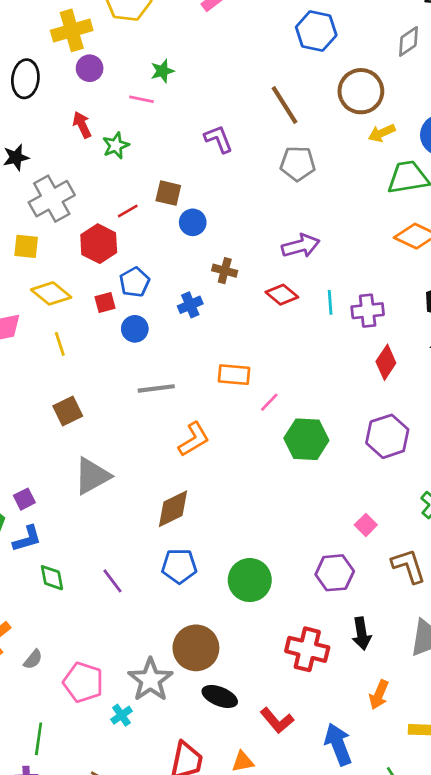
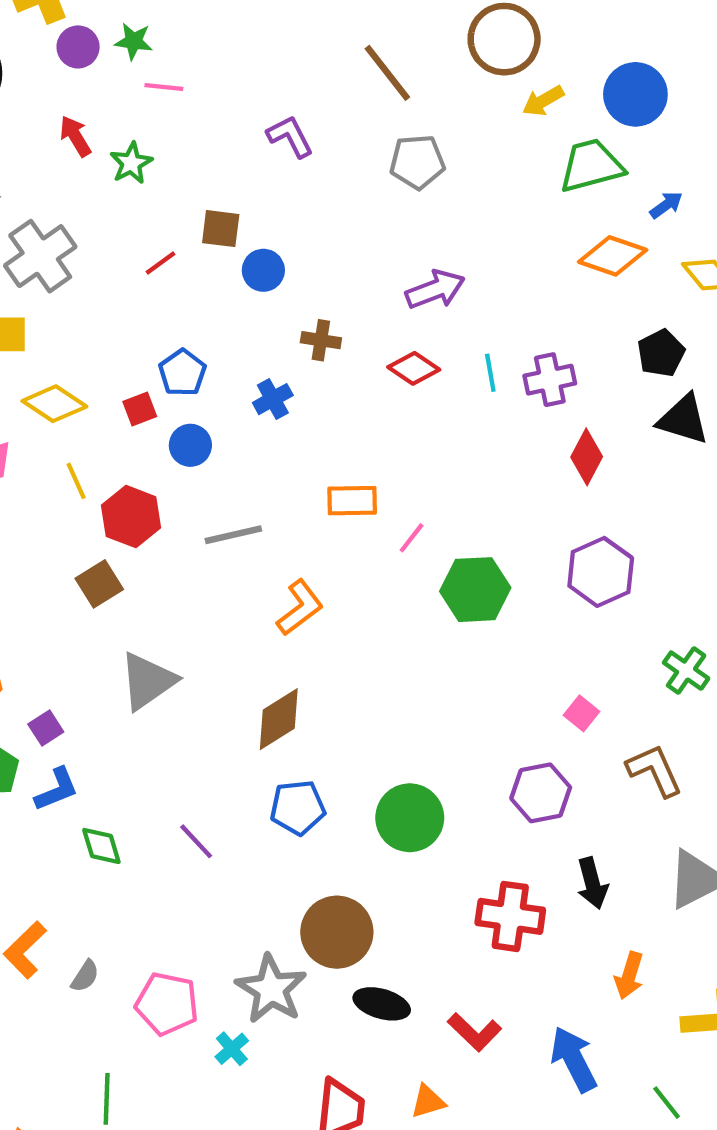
green star: (162, 71) -> (134, 41), moved, turned 30
red hexagon: (99, 244) -> (131, 517), moved

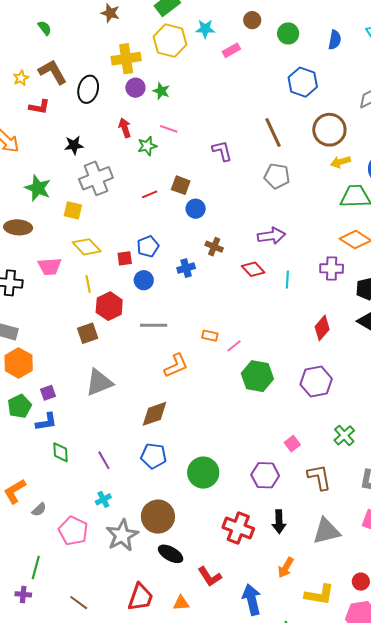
pink line: (164, 87) -> (169, 129), moved
purple cross: (550, 380) -> (332, 269), moved
orange rectangle: (352, 501) -> (210, 336), moved, size x0.7
cyan cross: (232, 1049) -> (103, 499), moved

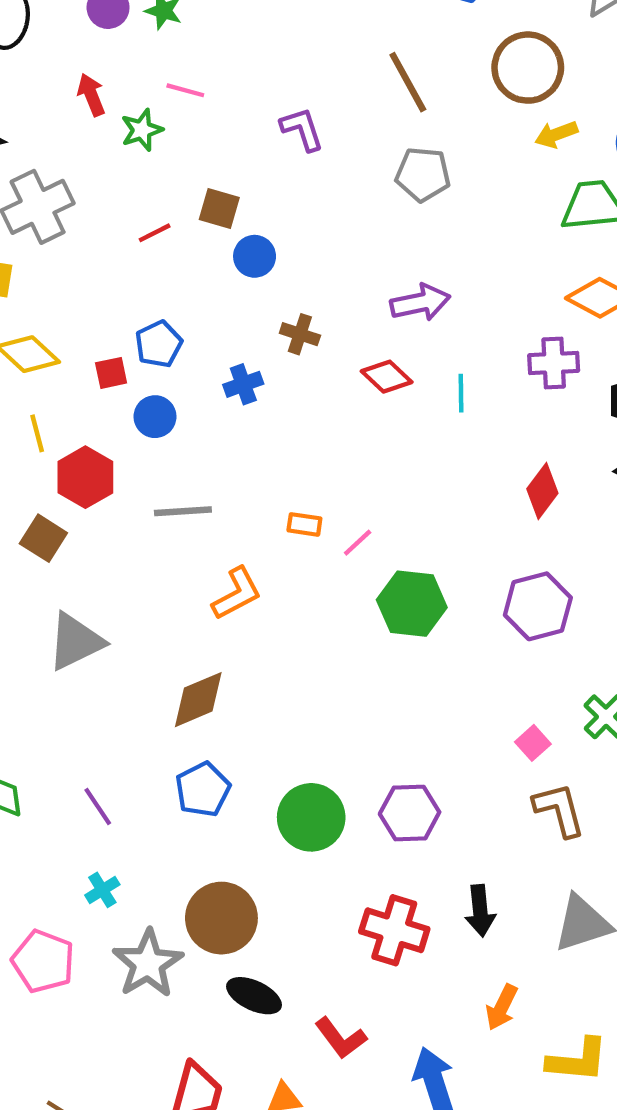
brown square: (88, 333) -> (43, 538), turned -35
pink square: (292, 444) -> (533, 743), moved
blue pentagon: (154, 456) -> (203, 789), turned -30
purple hexagon: (265, 475) -> (410, 813), moved

